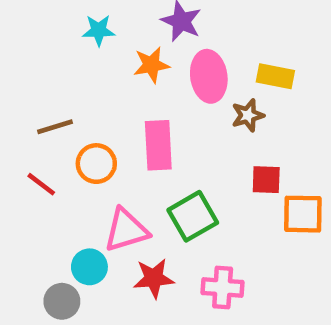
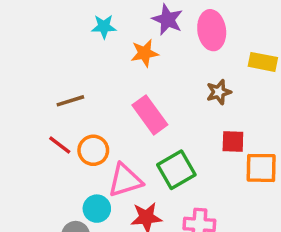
pink ellipse: (209, 76) -> (212, 30), moved
yellow rectangle: (275, 76) -> (263, 62), moved
pink rectangle: (158, 145) -> (150, 115), turned -33
orange circle: (96, 164) -> (93, 150), moved

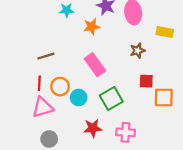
red line: (60, 145) -> (39, 83), turned 56
pink triangle: (125, 180) -> (43, 107), moved
cyan circle: (97, 209) -> (79, 98), moved

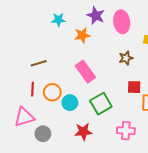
pink triangle: (43, 107) -> (24, 117), moved
pink cross: (126, 132) -> (126, 131), moved
gray circle: (49, 139) -> (43, 134), moved

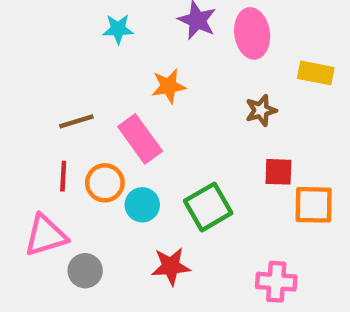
orange star: (82, 35) -> (169, 86), moved
pink rectangle: (85, 72) -> (140, 139), moved
pink cross: (126, 131) -> (276, 282), moved

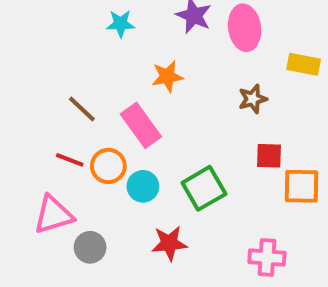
brown line: (76, 121) -> (82, 109), turned 60
red line: (63, 176) -> (70, 160), turned -72

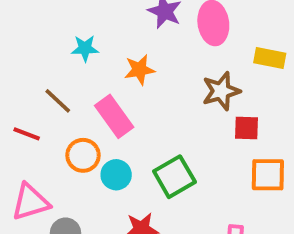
cyan star: (121, 24) -> (85, 48), moved
brown star: (253, 99) -> (221, 91), size x1.4
red square: (269, 156) -> (246, 128), moved
red line: (70, 160) -> (27, 134), moved

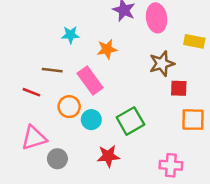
brown line: (58, 101) -> (52, 70), turned -36

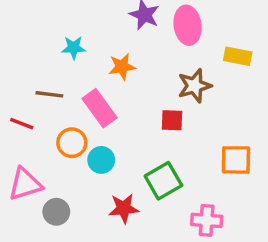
red square: (179, 88) -> (172, 120), moved
green square: (130, 121) -> (163, 181), moved

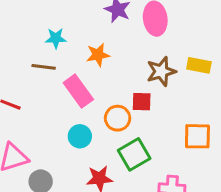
yellow rectangle: (238, 56) -> (199, 65), moved
brown line: (49, 94) -> (44, 67), moved
orange circle: (72, 143) -> (118, 118), moved

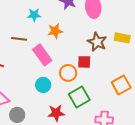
cyan star: (56, 38) -> (34, 15), moved
brown star: (161, 71) -> (97, 42), turned -30
orange square: (197, 136) -> (121, 85), turned -30

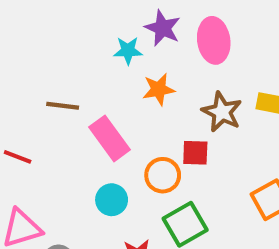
cyan star: (34, 15) -> (128, 51), moved
orange star: (55, 31) -> (159, 89), moved

